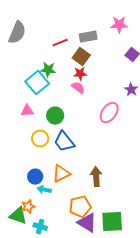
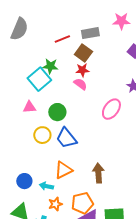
blue circle: (35, 177) -> (24, 181), moved
orange star: (28, 207) -> (55, 204), moved

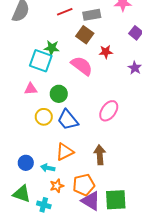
red line: (62, 39) -> (65, 12), moved
red star: (82, 70) -> (106, 52), moved
cyan square: (39, 79) -> (41, 61), turned -30
pink semicircle: (80, 84) -> (82, 66), size x1.6
pink ellipse: (111, 109) -> (109, 111), moved

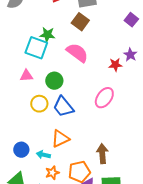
red star: (106, 52) -> (115, 65), moved
brown arrow: (100, 155) -> (102, 154), moved

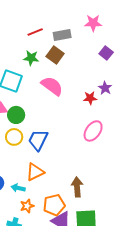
green star: (47, 35) -> (31, 58), moved
green circle: (54, 81) -> (16, 115), moved
pink ellipse: (104, 98) -> (93, 131), moved
blue trapezoid: (63, 107) -> (38, 140), turned 65

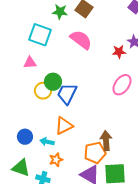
green circle: (16, 115) -> (53, 82), moved
orange pentagon: (54, 205) -> (95, 153), moved

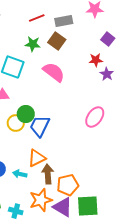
red star: (119, 52) -> (96, 60), moved
brown arrow: (106, 141) -> (48, 174), moved
orange star: (56, 160) -> (41, 200), moved, size x1.6

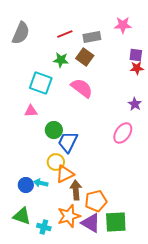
purple square: (108, 39) -> (136, 55), turned -32
red star: (96, 60) -> (137, 68), moved
purple star: (107, 74) -> (135, 104), moved
yellow circle: (16, 123) -> (56, 162), moved
cyan arrow: (20, 174) -> (41, 183), moved

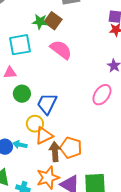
brown square: (85, 57) -> (53, 21), moved
cyan square: (41, 83) -> (20, 45), turned -30
green circle: (54, 130) -> (22, 94), moved
orange pentagon: (96, 201) -> (71, 148), moved, turned 30

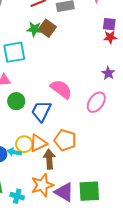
pink semicircle: (61, 50) -> (61, 89), moved
yellow circle: (35, 124) -> (24, 144), moved
orange pentagon: (71, 148) -> (65, 140), moved

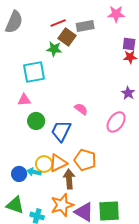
brown square: (47, 28) -> (67, 37), moved
pink semicircle: (61, 89) -> (81, 109), size x0.6

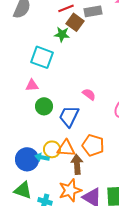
cyan square: (34, 72) -> (42, 57), turned 30
orange triangle: (58, 163) -> (66, 148), turned 30
blue circle: (19, 174) -> (27, 159), size x1.5

